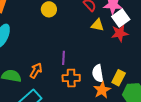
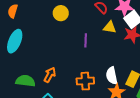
purple line: (63, 58) -> (86, 40), moved

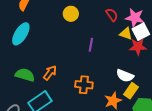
yellow triangle: (110, 27) -> (126, 34), moved
white semicircle: (112, 76) -> (125, 76), moved, turned -66

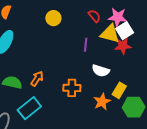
yellow triangle: (126, 34) -> (110, 34), size x1.5
purple line: (91, 45) -> (86, 45), moved
white semicircle: (125, 76) -> (101, 71), moved

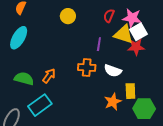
red semicircle: (94, 16) -> (109, 16), turned -120
orange cross: (72, 88) -> (87, 67), moved
yellow rectangle: (119, 90) -> (130, 91), turned -35

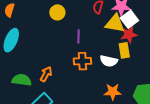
purple line: (99, 44) -> (78, 36), moved
yellow rectangle: (130, 91) -> (124, 50), moved
orange star: (113, 102) -> (113, 92), turned 30

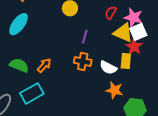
red star: (129, 34) -> (134, 47), turned 30
orange star: (113, 92) -> (114, 90), moved

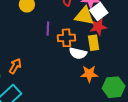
red star: (134, 47) -> (98, 27), turned -30
orange cross: (83, 61) -> (66, 38), moved

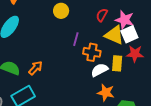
red star: (98, 27) -> (135, 54), moved
white semicircle: (78, 53) -> (100, 70), turned 126

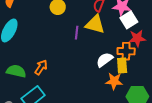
yellow triangle: (114, 35) -> (95, 24), moved
orange cross: (92, 52) -> (126, 51), moved
yellow rectangle: (117, 63) -> (122, 66), moved

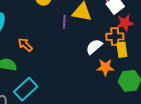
yellow rectangle: (122, 66) -> (122, 50), moved
orange arrow: (41, 67) -> (25, 45), moved, turned -77

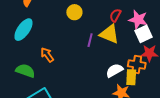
yellow rectangle: (122, 50) -> (131, 77), moved

